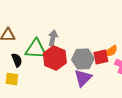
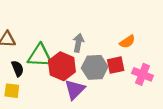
gray arrow: (53, 38) -> (78, 43), moved
orange semicircle: (111, 51) -> (127, 42), moved
purple triangle: (83, 78) -> (75, 90), moved

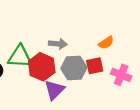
gray arrow: (78, 43) -> (58, 44), turned 84

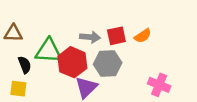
red square: (95, 66) -> (116, 36), moved
pink cross: (121, 75) -> (159, 85), moved

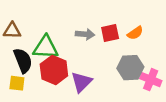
red hexagon: (72, 62) -> (54, 70), moved
gray hexagon: (108, 63) -> (130, 68), moved
black semicircle: (25, 65) -> (23, 60), size x1.5

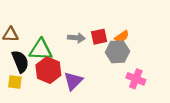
gray hexagon: (130, 68) -> (117, 52), moved

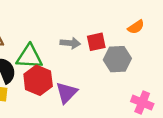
orange semicircle: (122, 37) -> (136, 27), moved
pink cross: (136, 79) -> (142, 103), moved

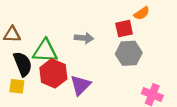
orange semicircle: (136, 27) -> (142, 13), moved
red square: (96, 42) -> (124, 29), moved

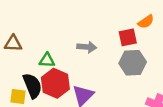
green triangle: (45, 51) -> (47, 60), size x0.6
black semicircle: (23, 64) -> (32, 86), moved

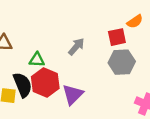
gray arrow: (87, 47) -> (76, 47), turned -54

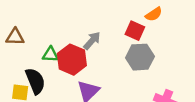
red square: (117, 37) -> (135, 31), turned 36
red hexagon: (45, 82) -> (72, 60), moved

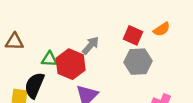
orange semicircle: (154, 14) -> (162, 29), moved
black semicircle: (35, 81) -> (34, 85), turned -135

